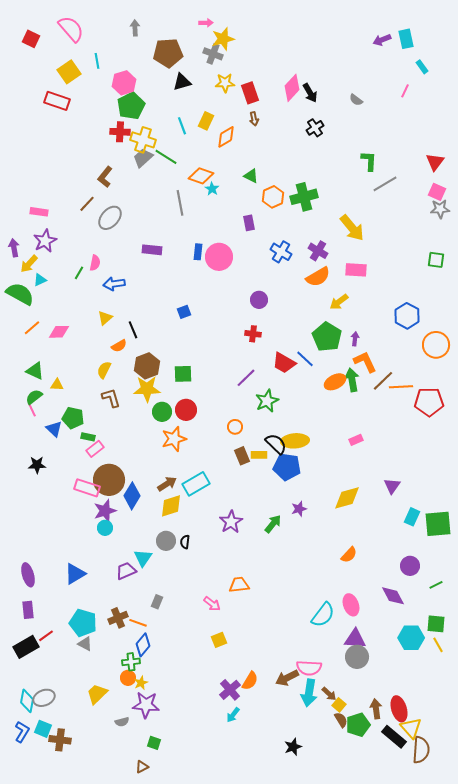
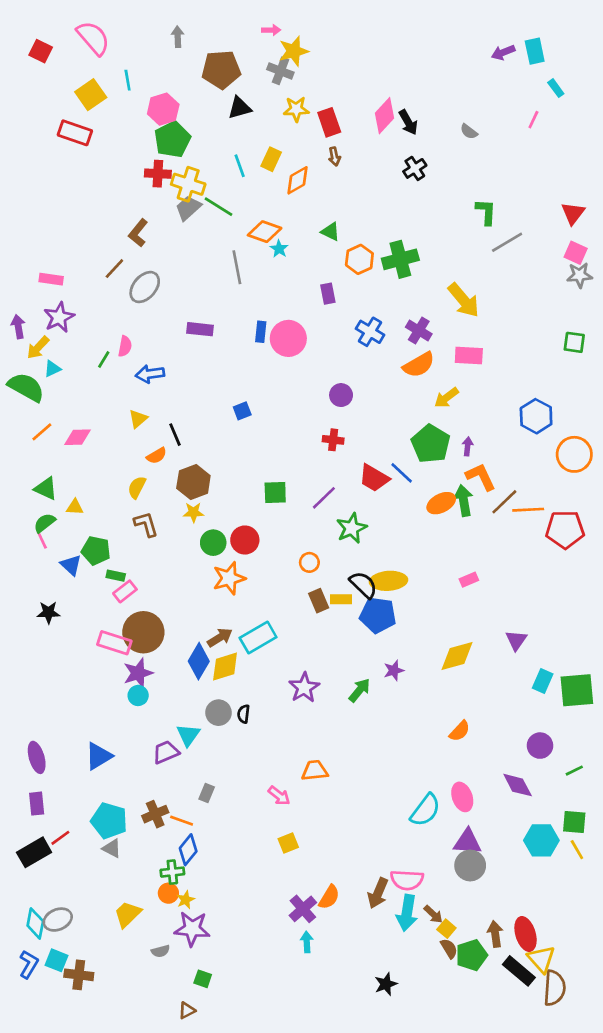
green square: (183, 374) -> (275, 493), moved
yellow star: (147, 389) -> (193, 512), size x0.6
blue diamond: (132, 496) -> (199, 661), moved
brown arrow: (287, 678) -> (378, 893), turned -40
cyan arrow: (233, 715) -> (307, 942), turned 140

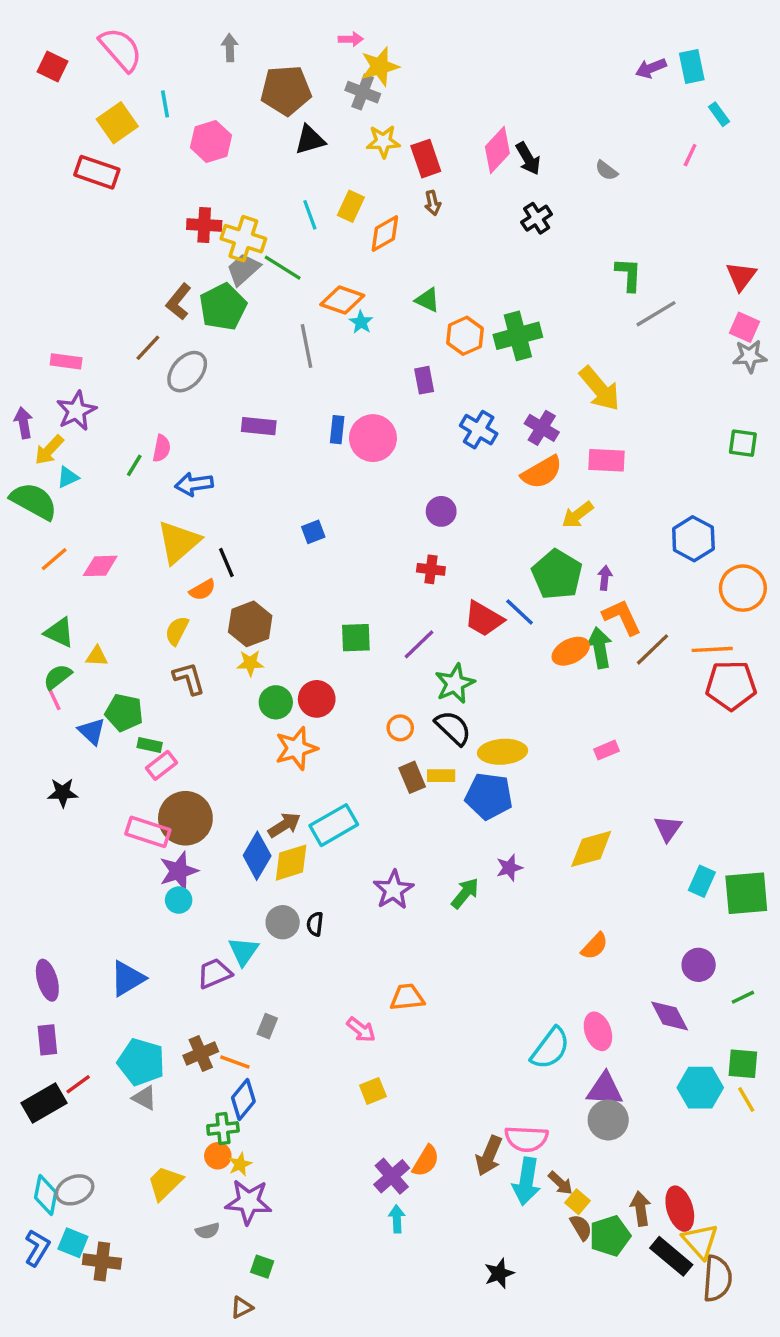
green pentagon: (172, 139) -> (223, 307), moved
yellow triangle: (138, 419) -> (179, 542), size x1.8
orange line: (528, 510) -> (712, 649), moved
black semicircle: (363, 585) -> (453, 728), moved

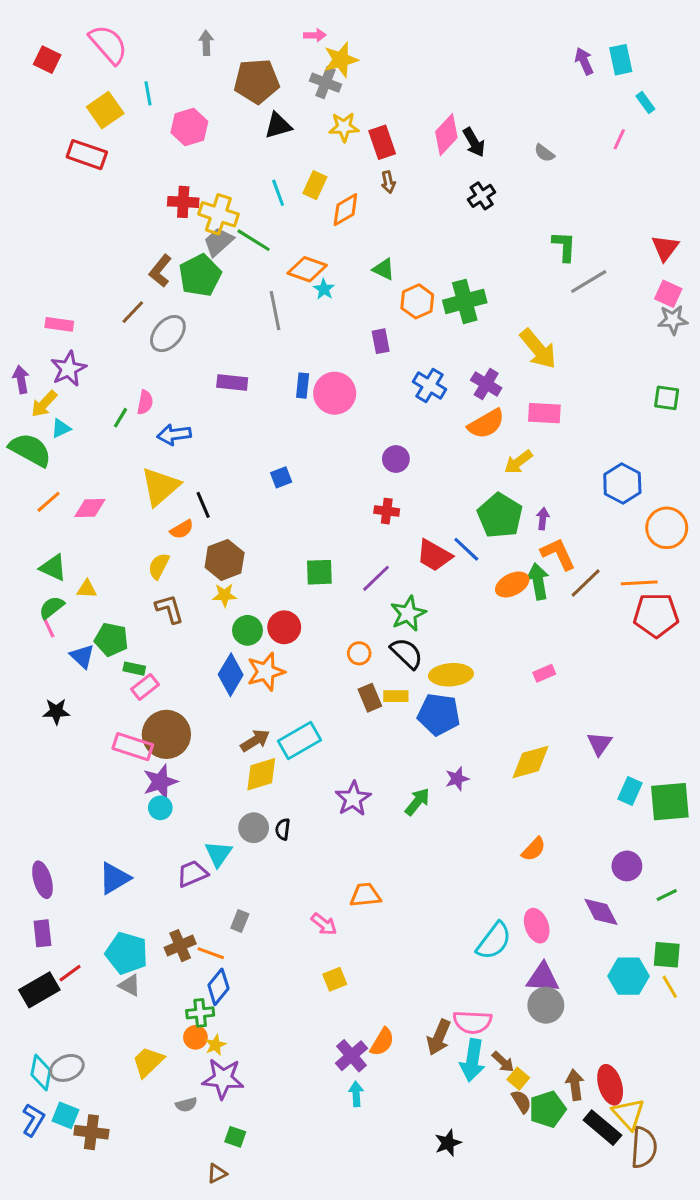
purple arrow: (651, 68) -> (584, 61), turned 88
blue diamond: (257, 856) -> (231, 675), moved

